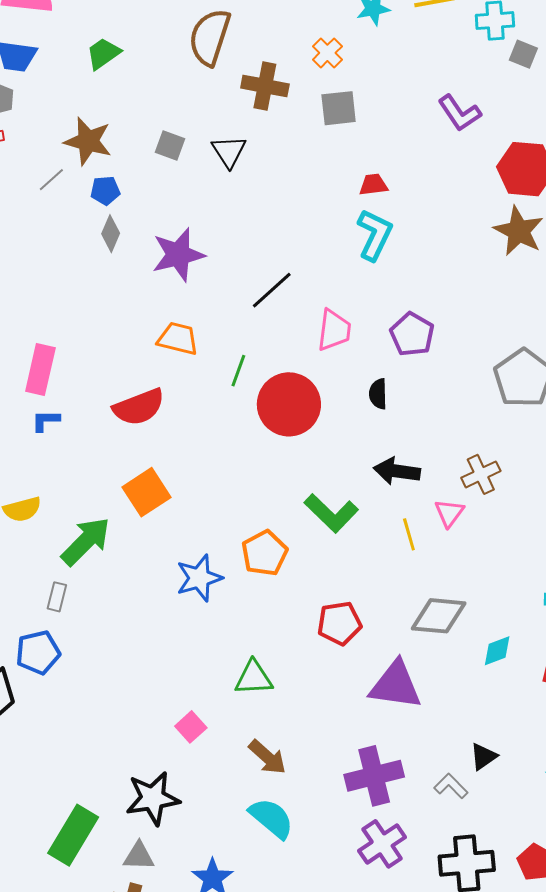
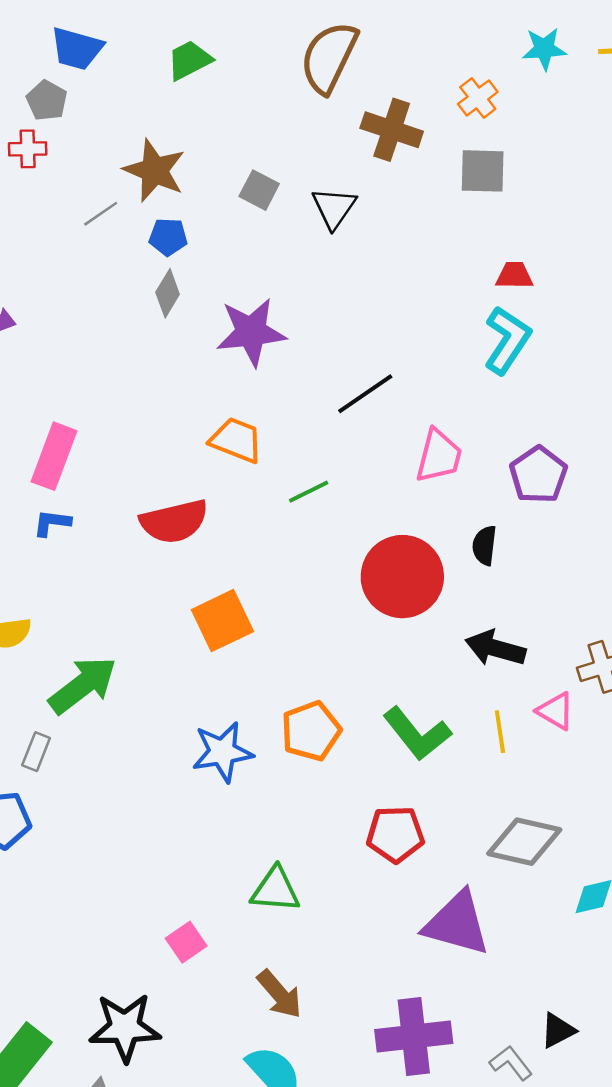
green line: (238, 371) -> (309, 492), turned 36
red circle: (289, 404) -> (402, 577), moved
orange square: (147, 492) -> (222, 621), moved
green L-shape: (331, 513) -> (417, 734), moved
pink triangle: (449, 513) -> (556, 711), turned -44

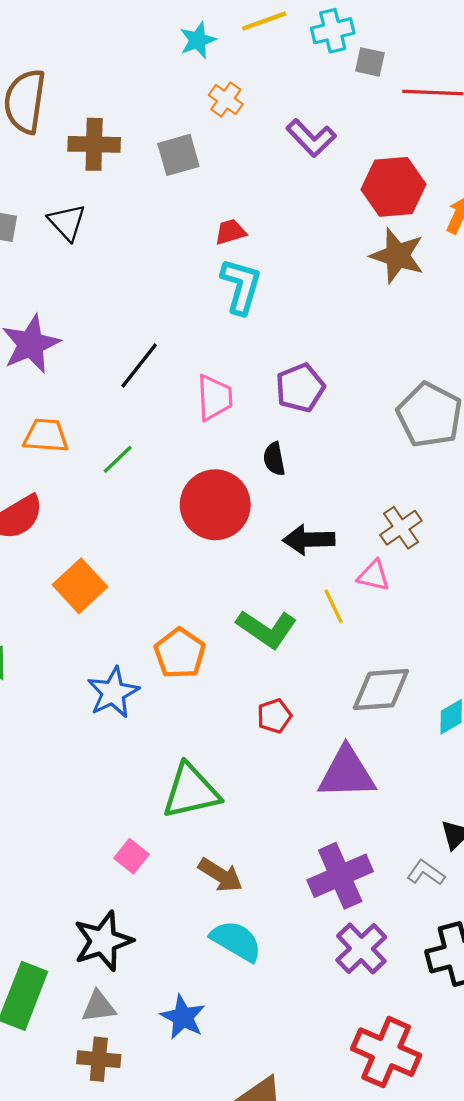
orange cross: (478, 98) -> (226, 100), moved
purple pentagon: (538, 475) -> (300, 388), turned 30
red pentagon: (395, 834) -> (274, 716), size x0.7
green triangle: (275, 890) -> (191, 791), size x1.4

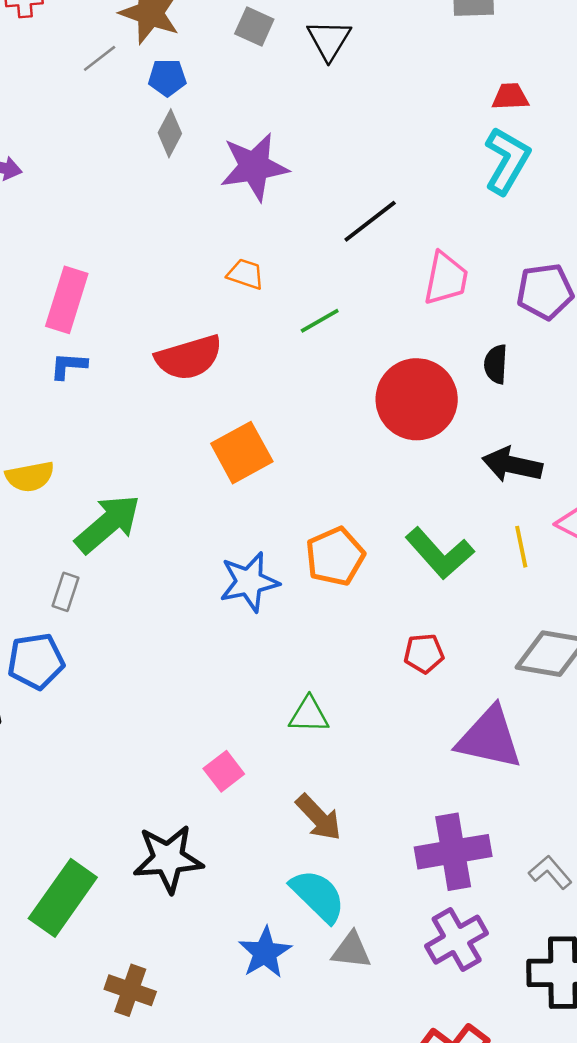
orange trapezoid: (46, 436) -> (246, 274), size x0.7
green triangle: (191, 791) -> (309, 715), size x0.6
gray triangle: (99, 1007) -> (351, 950), moved
blue star: (183, 1017) -> (265, 953), moved

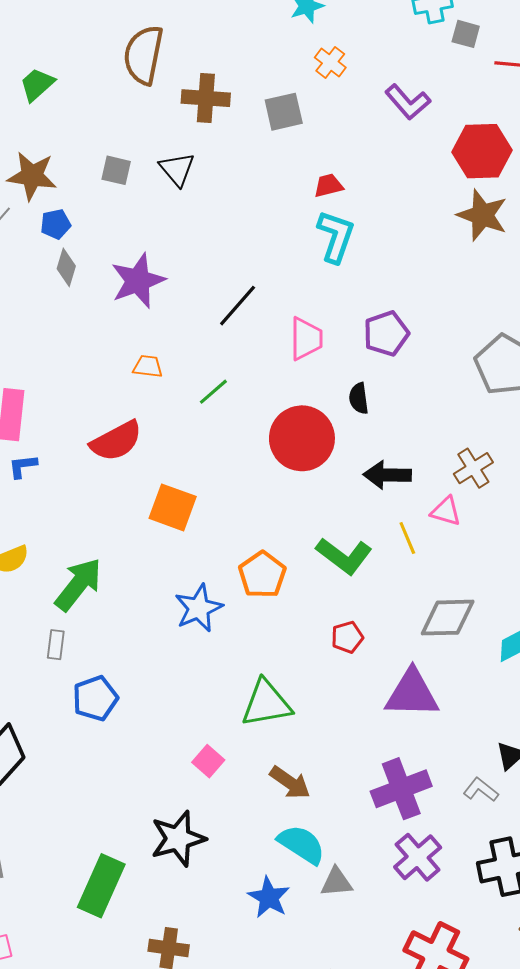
orange square: (242, 453) -> (173, 507), turned -30
blue pentagon: (36, 661) -> (95, 698), moved
green triangle: (309, 715) -> (266, 703), size x1.6

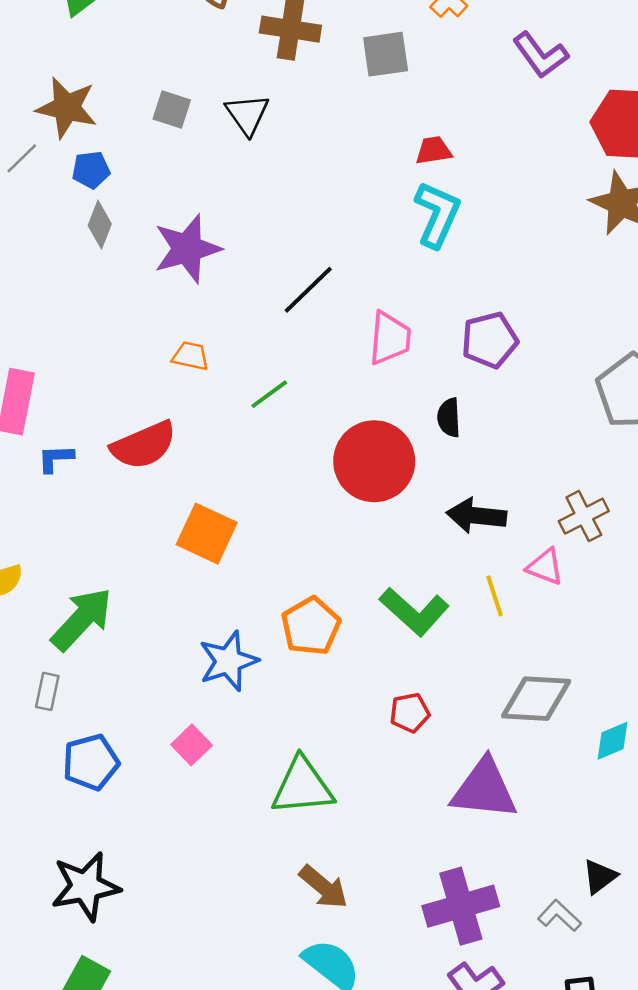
blue L-shape: (23, 466) -> (56, 458), moved
pink square: (208, 761) -> (192, 745), moved
black star: (178, 839) -> (86, 886), moved

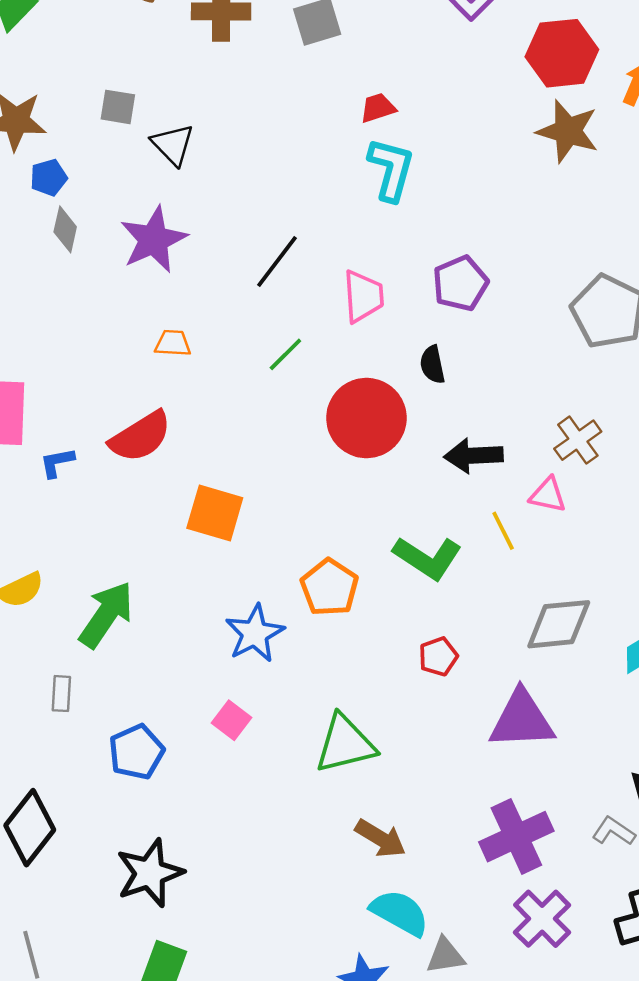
black triangle: (247, 114) -> (173, 145), moved
green line: (269, 394) -> (285, 354), moved
gray rectangle: (47, 691) -> (61, 694), moved

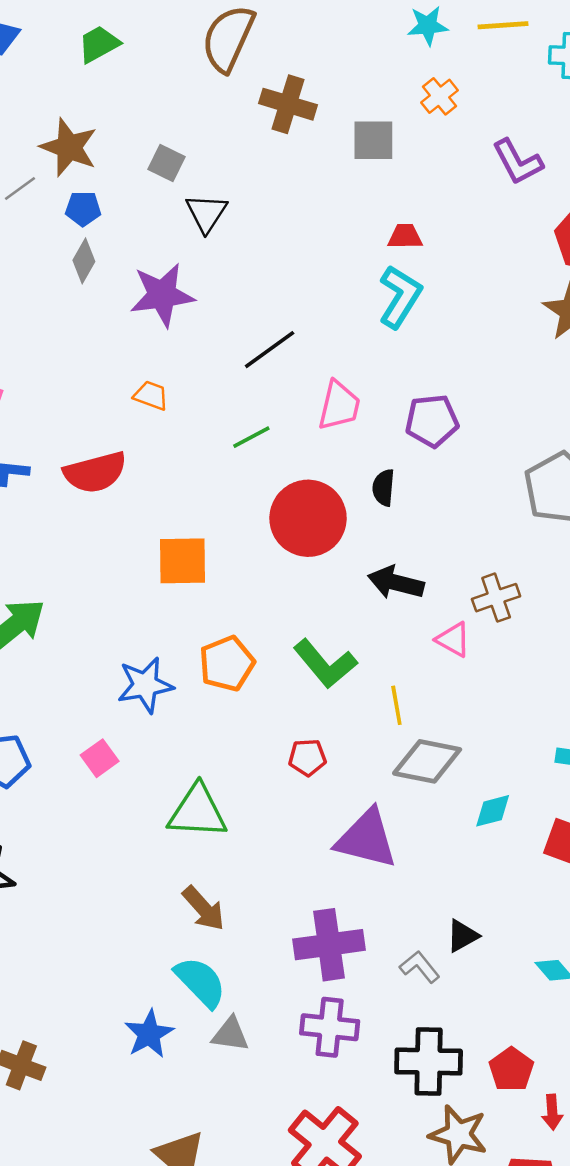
orange square: (215, 513) -> (183, 561), moved, turned -34
yellow line: (503, 531) -> (396, 705), moved
purple cross: (542, 919) -> (330, 1027), turned 34

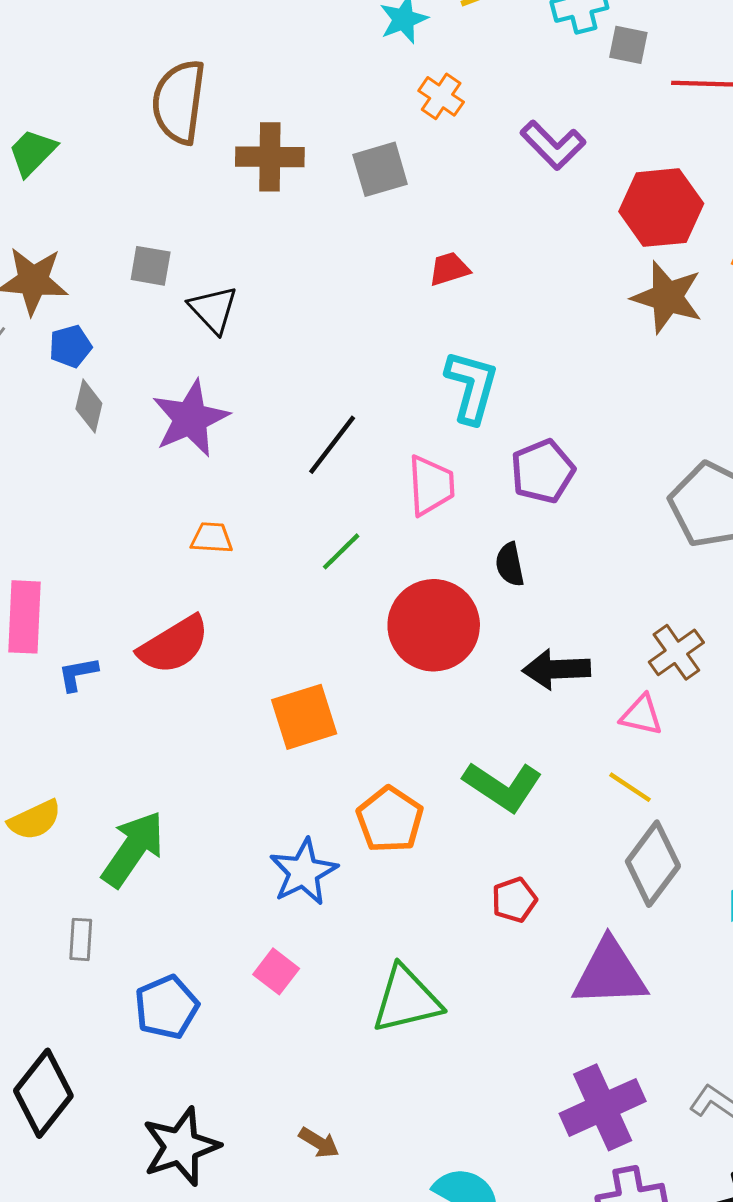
cyan L-shape: (400, 297) -> (472, 387), moved
yellow line: (396, 705) -> (630, 787), moved, turned -30
gray diamond: (427, 761) -> (653, 864), turned -48
brown arrow: (204, 908) -> (319, 1143), moved, size x0.7

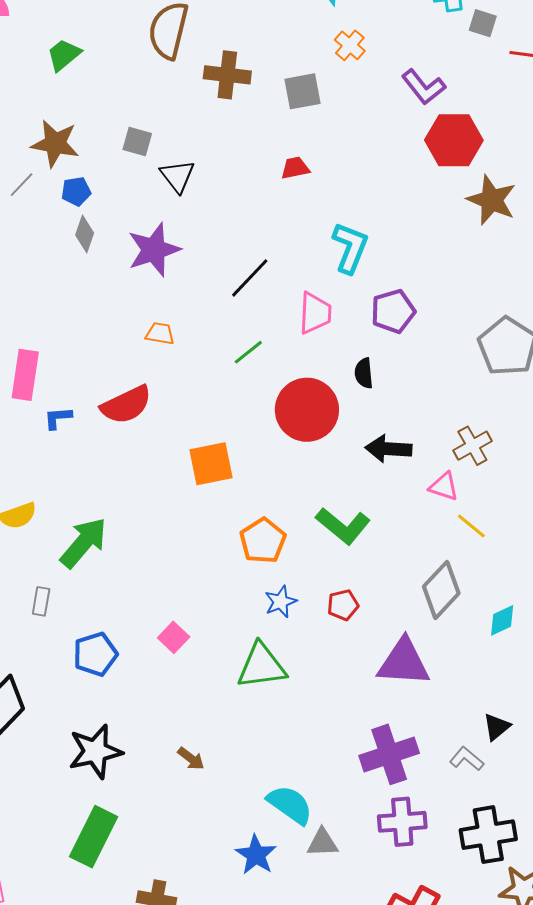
red hexagon: (661, 208) -> (454, 140), moved
red trapezoid: (449, 269) -> (295, 168), moved
yellow line: (630, 787) -> (471, 526), moved
blue star: (303, 872) -> (281, 602), moved, size x0.7

